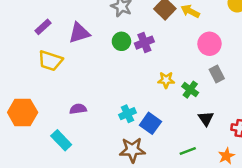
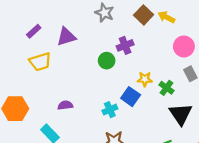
green circle: (121, 41) -> (107, 61), moved
yellow trapezoid: (50, 61) -> (40, 62), turned -35
black triangle: (206, 119) -> (181, 114), size x1.6
blue square: (150, 123) -> (131, 97), moved

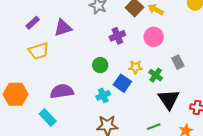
pink circle: (184, 46) -> (154, 37), moved
green circle: (107, 61) -> (100, 65), moved
purple semicircle: (65, 105) -> (62, 91), size x1.6

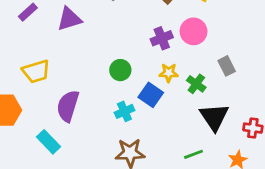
purple cross: (117, 36) -> (162, 38), moved
yellow trapezoid: (39, 51) -> (36, 71), moved
purple semicircle: (62, 91) -> (68, 106), turned -65

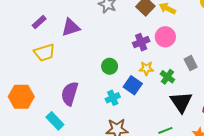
yellow trapezoid: (36, 71) -> (44, 53), moved

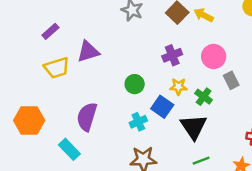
purple triangle: (71, 27) -> (88, 51), moved
pink circle: (165, 37) -> (214, 56), moved
black triangle: (181, 102) -> (194, 127), moved

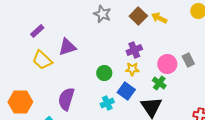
pink circle: (214, 56) -> (167, 64), moved
yellow trapezoid: (57, 68) -> (42, 60), turned 60
gray rectangle: (231, 80) -> (188, 60), moved
yellow star: (178, 87) -> (132, 69), moved

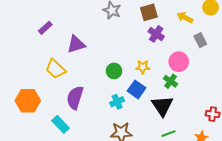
brown square: (138, 16) -> (149, 12), turned 30
yellow arrow: (159, 18) -> (185, 18), moved
purple cross: (134, 50) -> (156, 34), moved, turned -35
yellow trapezoid: (42, 60) -> (55, 69), moved
gray rectangle: (188, 60) -> (200, 40), moved

